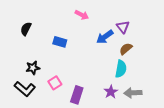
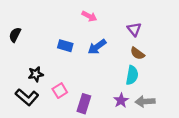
black semicircle: (26, 29) -> (15, 35), moved
blue arrow: (105, 37) -> (97, 47), moved
brown semicircle: (126, 49) -> (137, 53), turned -104

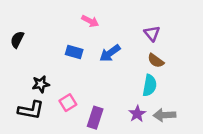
pink arrow: (89, 16) -> (90, 21), moved
black L-shape: (27, 97) -> (31, 110), turned -30

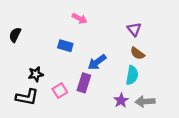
blue arrow: (110, 53) -> (97, 62), moved
purple rectangle: (95, 118) -> (84, 83), moved

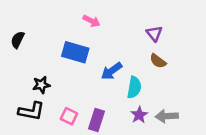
blue rectangle: (65, 46) -> (75, 52), size x1.5
cyan semicircle: (132, 75) -> (134, 87), moved
purple rectangle: (84, 83) -> (97, 120), moved
pink square: (60, 91) -> (69, 116), moved, turned -32

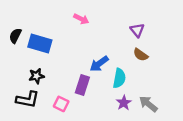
blue rectangle: (75, 52) -> (40, 44), moved
gray arrow: (167, 116) -> (148, 104), turned 42
purple rectangle: (97, 120) -> (82, 85), moved

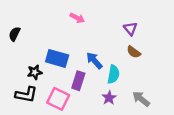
blue rectangle: (40, 44) -> (57, 58), moved
blue arrow: (99, 64) -> (94, 61), turned 84
purple star: (124, 103) -> (109, 98), moved
pink square: (61, 104) -> (58, 99), size x1.5

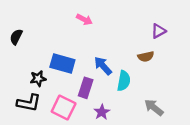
purple triangle: (130, 29) -> (158, 31), moved, turned 40
brown semicircle: (134, 52) -> (146, 57), turned -48
purple star: (109, 98) -> (102, 112), moved

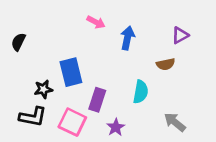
blue rectangle: (62, 63) -> (71, 72), turned 60
blue arrow: (103, 66) -> (128, 38), moved, turned 54

